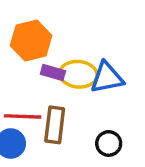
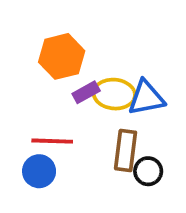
purple rectangle: (53, 73) -> (86, 92), turned -45
brown rectangle: (55, 125) -> (126, 151), moved

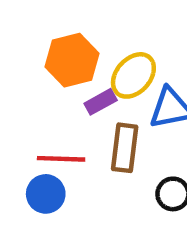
yellow ellipse: (114, 94) -> (133, 75), moved, turned -54
brown rectangle: (126, 151) -> (125, 148), moved

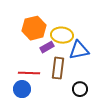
yellow ellipse: (133, 75) -> (62, 35), turned 55

